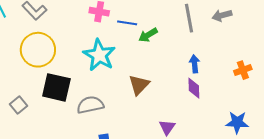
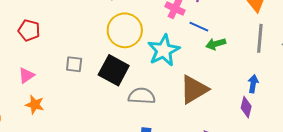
yellow circle: (38, 50) -> (125, 30), moved
brown triangle: (139, 85) -> (194, 89), size x1.4
gray square: (19, 105) -> (74, 64), moved, turned 30

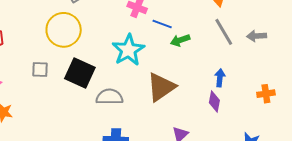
yellow circle: (125, 30) -> (64, 30), moved
gray line: (260, 38) -> (224, 32), turned -32

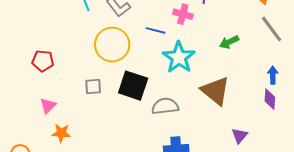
blue line: (162, 24) -> (156, 30), moved
brown triangle: (161, 87) -> (215, 91), turned -40

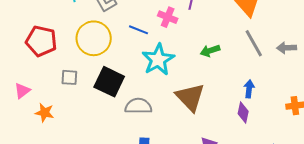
red pentagon: (43, 61) -> (41, 41), moved, size x1.4
orange star: (61, 133) -> (45, 113), moved

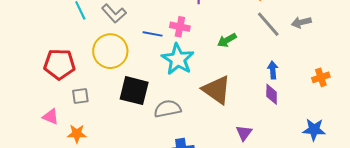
pink cross: (168, 17) -> (180, 27), moved
gray square: (69, 77) -> (80, 96), moved
pink triangle: (22, 91) -> (51, 117), turned -48

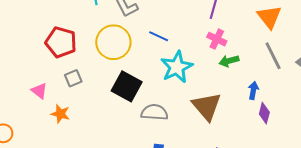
pink cross: (180, 27) -> (217, 39), moved
blue arrow: (273, 70) -> (253, 90), moved
purple diamond: (272, 94) -> (264, 113), moved
gray square: (80, 96) -> (73, 78), turned -30

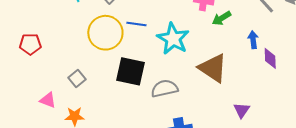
blue line: (159, 36) -> (136, 24), moved
red pentagon: (61, 42) -> (30, 44), moved, size x0.7

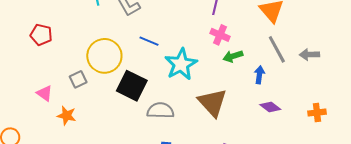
yellow circle: (105, 33) -> (104, 56), moved
blue arrow: (253, 40) -> (259, 75), moved
purple diamond: (270, 58) -> (270, 107), turned -65

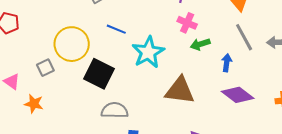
brown triangle: (212, 102) -> (180, 90), turned -40
purple diamond: (270, 107) -> (238, 95), size x1.5
gray semicircle: (160, 111) -> (115, 110), moved

